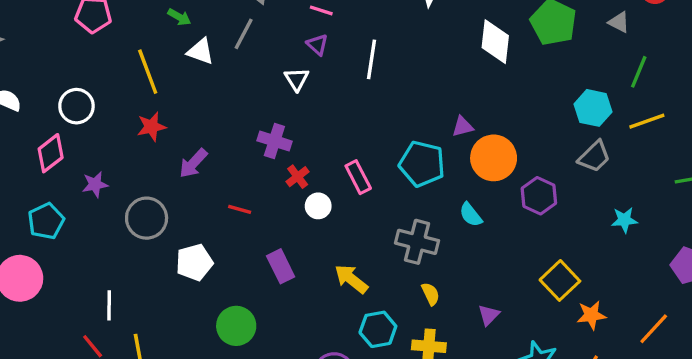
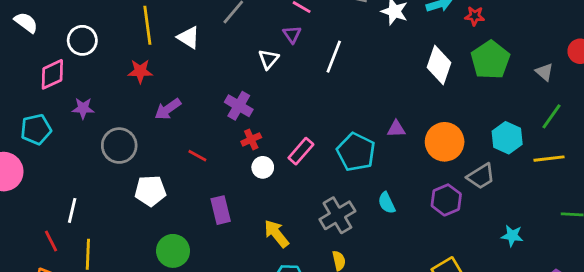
white triangle: (201, 51) -> (189, 38), moved
gray trapezoid: (594, 157) -> (481, 176), moved
orange circle: (494, 158) -> (445, 142), moved
pink rectangle: (358, 177) -> (301, 151), turned 56
gray cross: (417, 242) -> (337, 215), turned 32

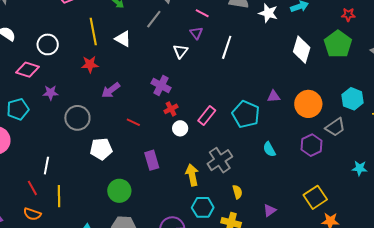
red star: (475, 16) -> (348, 15), moved
pink diamond: (52, 74) -> (28, 70), turned 45
gray cross: (337, 215) -> (220, 160), moved
yellow arrow: (276, 234) -> (192, 175), turned 30

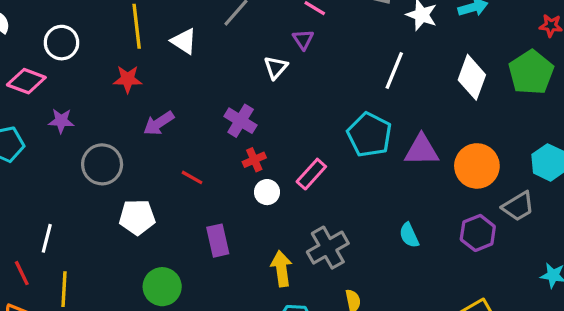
white line: (227, 47) -> (394, 71), moved
purple triangle: (274, 96) -> (422, 150), size x1.6
cyan pentagon: (246, 114) -> (369, 135), moved

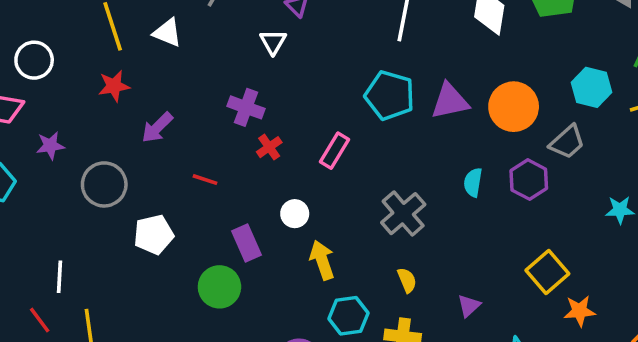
white circle: (267, 192) -> (295, 214), moved
cyan semicircle: (409, 235) -> (473, 182), moved, turned 45
gray cross: (328, 248) -> (403, 214), moved
green circle: (162, 287) -> (219, 287), moved

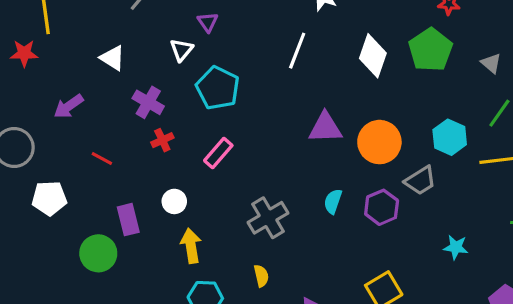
white triangle: (167, 33) -> (113, 58), moved
red star: (114, 86) -> (24, 53), moved
cyan pentagon: (390, 95) -> (218, 88), moved

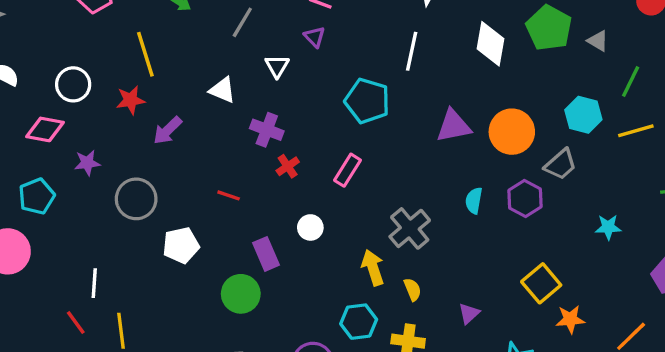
white triangle: (181, 50) -> (277, 66), moved
gray triangle: (491, 63) -> (598, 41), moved
cyan pentagon: (218, 88) -> (367, 101), moved
purple arrow: (69, 106) -> (168, 130), moved
yellow arrow: (191, 246) -> (373, 268), moved

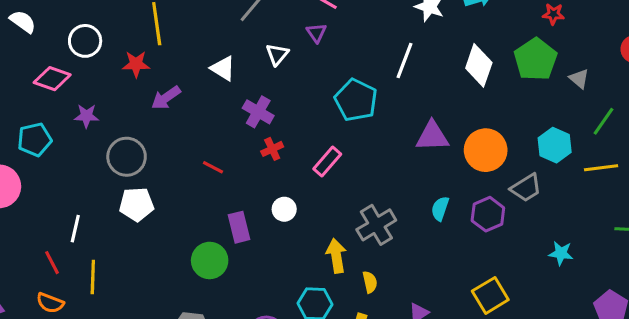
white pentagon: (181, 245) -> (137, 204), moved

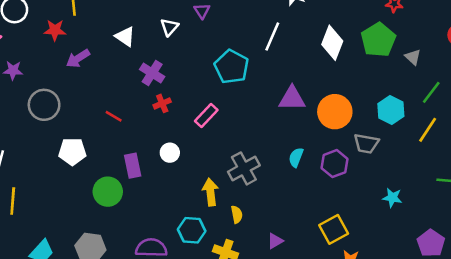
yellow line: (601, 168) -> (428, 130), turned -52
gray trapezoid: (526, 188) -> (366, 144), turned 40
white pentagon: (137, 204) -> (72, 152), moved

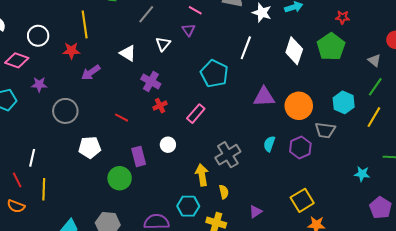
gray triangle: (413, 57) -> (374, 60), moved
cyan star: (392, 198) -> (362, 174), moved

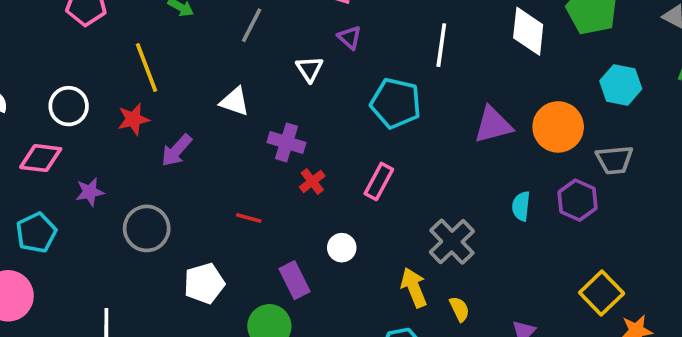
purple triangle: (189, 30) -> (350, 37), moved
white triangle: (163, 44) -> (310, 69), moved
cyan hexagon: (344, 102) -> (621, 85), moved

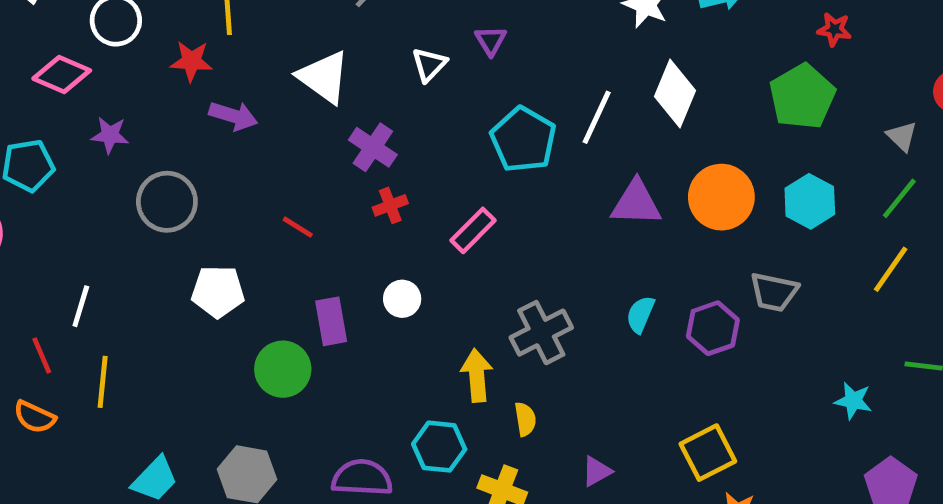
white diamond: (528, 31) -> (675, 94), moved
white line: (441, 45) -> (597, 117), moved
white triangle: (235, 102) -> (324, 77), size x1.4
orange circle: (558, 127) -> (721, 197), moved
purple arrow: (177, 150) -> (233, 116), turned -132

